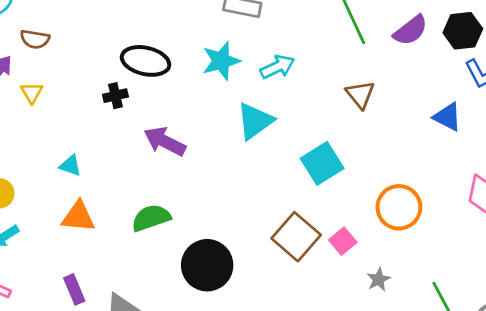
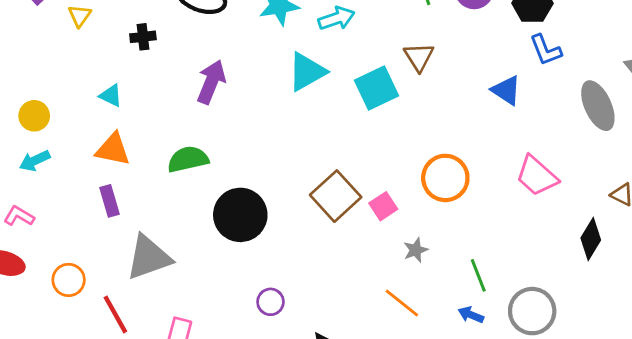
black cross: (115, 96) -> (143, 37), moved
purple arrow: (165, 141) -> (211, 82), turned 78
cyan square: (322, 163) -> (377, 88), moved
purple rectangle: (74, 289) -> (109, 201), moved

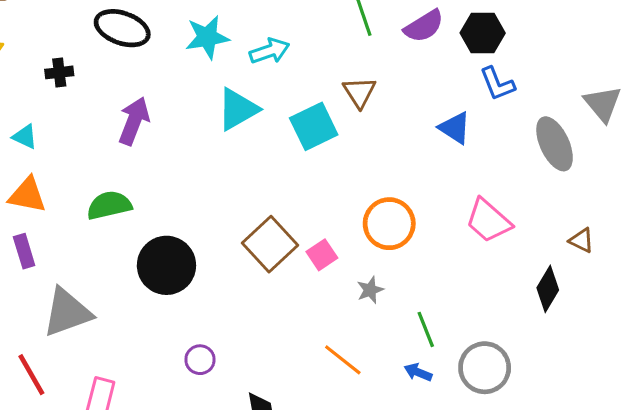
gray star: (416, 250) -> (370, 290), moved

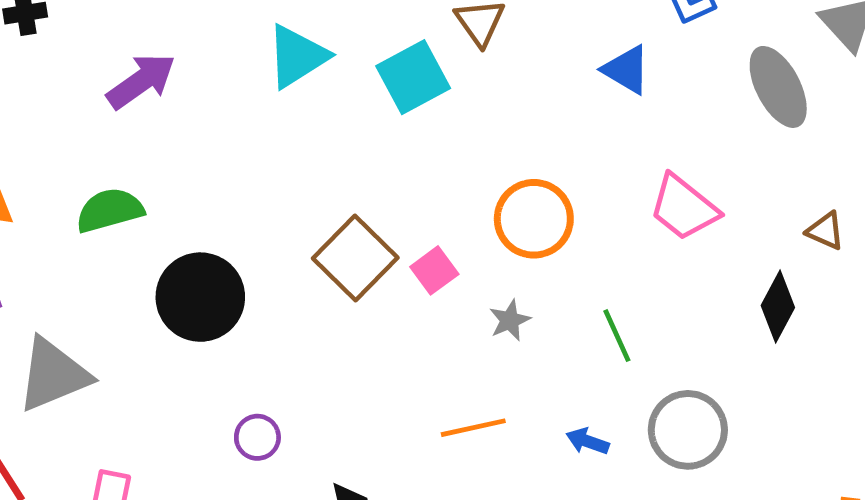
purple arrow: (134, 121) -> (141, 81), turned 36
green line: (426, 329) -> (617, 336), moved
orange line: (343, 360) -> (473, 428), turned -48

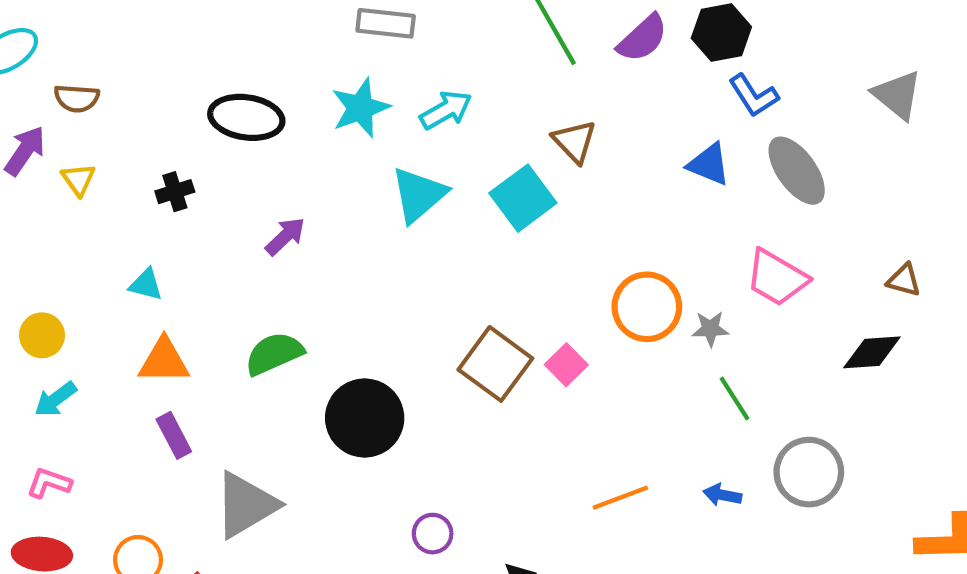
purple arrow: (141, 81) -> (285, 236), size x0.7
gray ellipse: (778, 87) -> (797, 171), moved
black diamond: (778, 306) -> (872, 352), turned 66
gray star: (510, 320) -> (710, 329), moved, turned 30

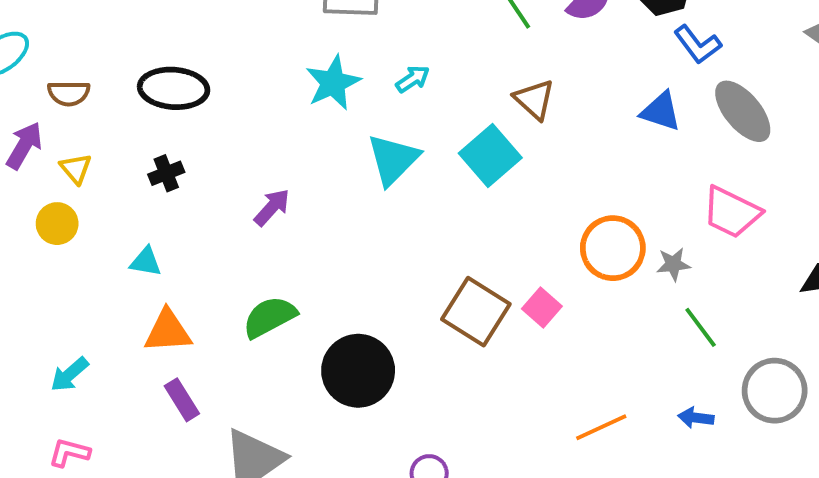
cyan arrow: (446, 110) -> (413, 79), size x0.7
black ellipse: (246, 117) -> (174, 88), moved
yellow circle: (42, 335) -> (57, 224), moved

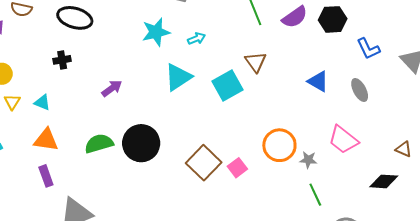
blue L-shape: (698, 44) -> (368, 49), moved
gray ellipse: (743, 111) -> (360, 90), size x0.7
yellow triangle: (76, 169) -> (12, 102), moved
black circle: (358, 371) -> (141, 143), moved

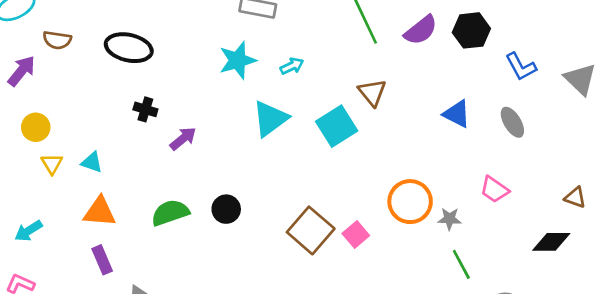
black cross: (62, 60) -> (145, 109), moved, turned 30
pink trapezoid: (343, 140) -> (494, 190), size x0.7
black circle: (141, 143) -> (226, 209), size x0.6

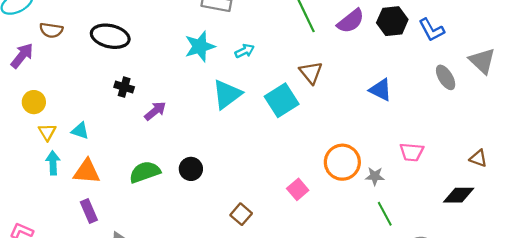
blue L-shape: (521, 67) -> (432, 30), moved
gray ellipse: (512, 122) -> (446, 77), moved
pink trapezoid: (494, 190) -> (412, 152), turned -30
brown square: (311, 230) -> (241, 214), moved, size x0.6
cyan arrow: (28, 231) -> (53, 163), moved, turned 120

